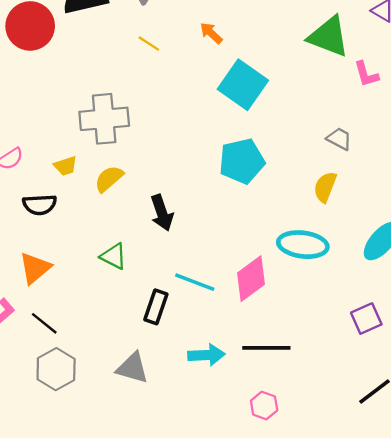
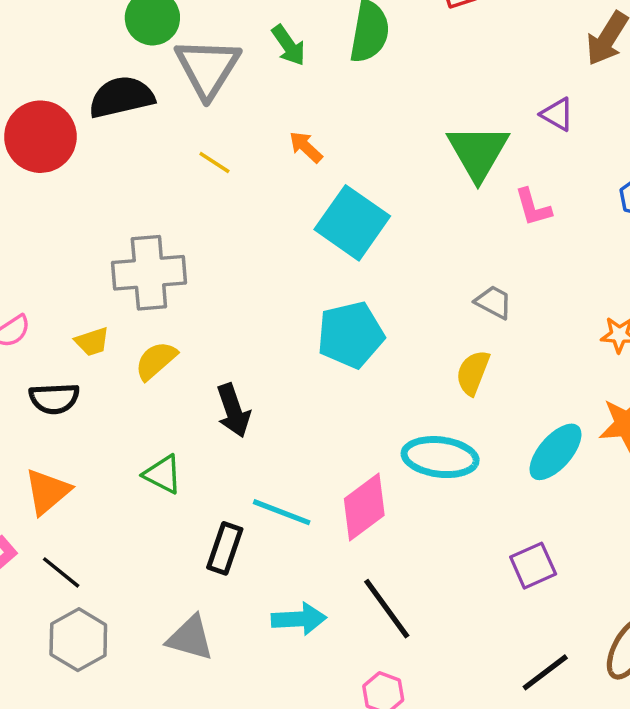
green triangle: (329, 37) -> (478, 152), turned 39
black line: (266, 348) -> (387, 609), turned 54

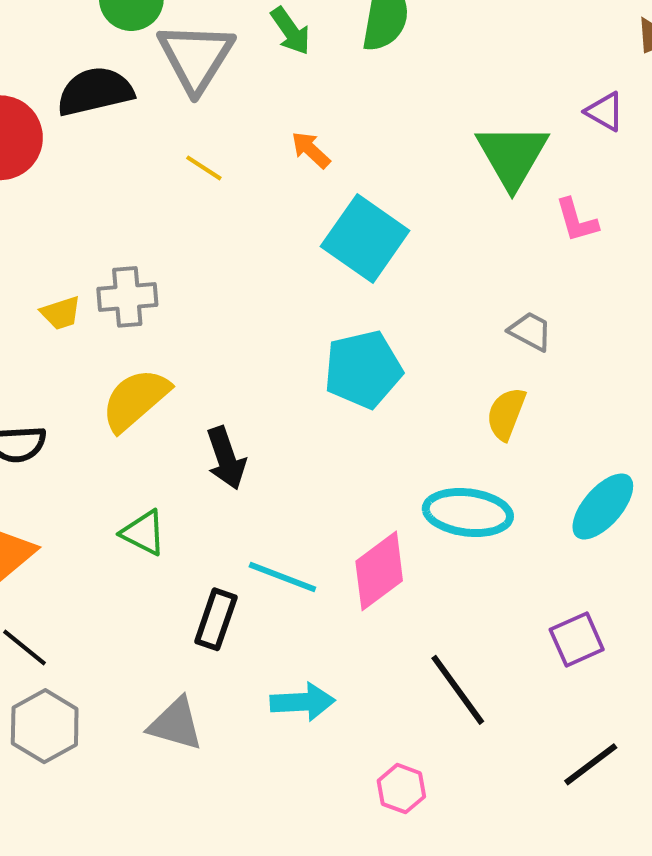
gray cross: (149, 273) -> (127, 297), size x0.7
yellow trapezoid: (92, 342) -> (61, 313), moved
yellow semicircle: (156, 361) -> (135, 400), size x1.4
black line: (387, 609) -> (458, 690), moved

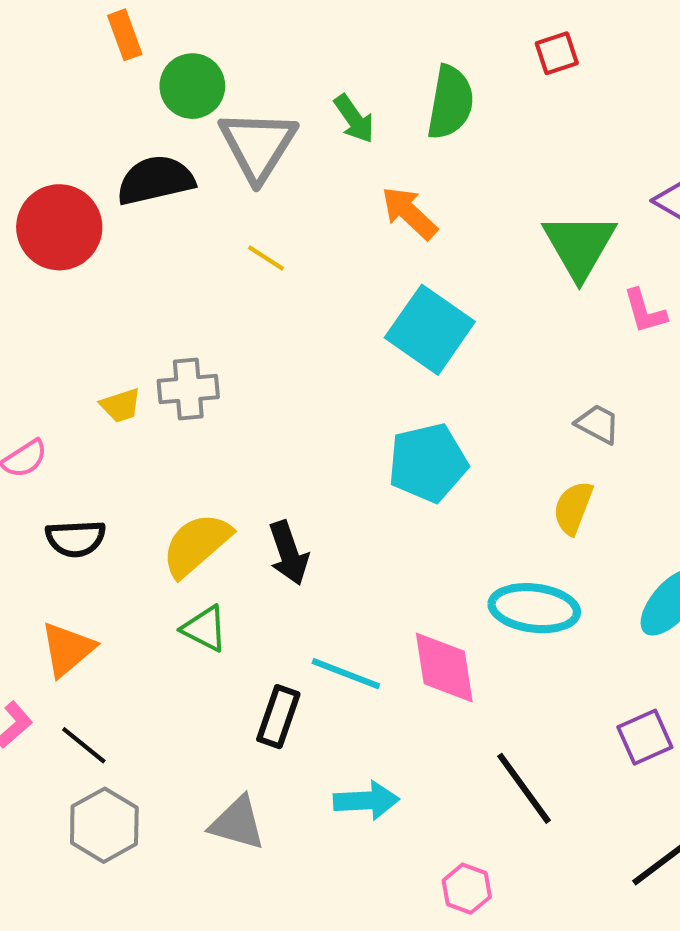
orange arrow: (311, 150) -> (409, 213), moved, size x1.4
yellow semicircle: (135, 400) -> (196, 545), moved
pink diamond: (379, 571) -> (444, 668), turned -62

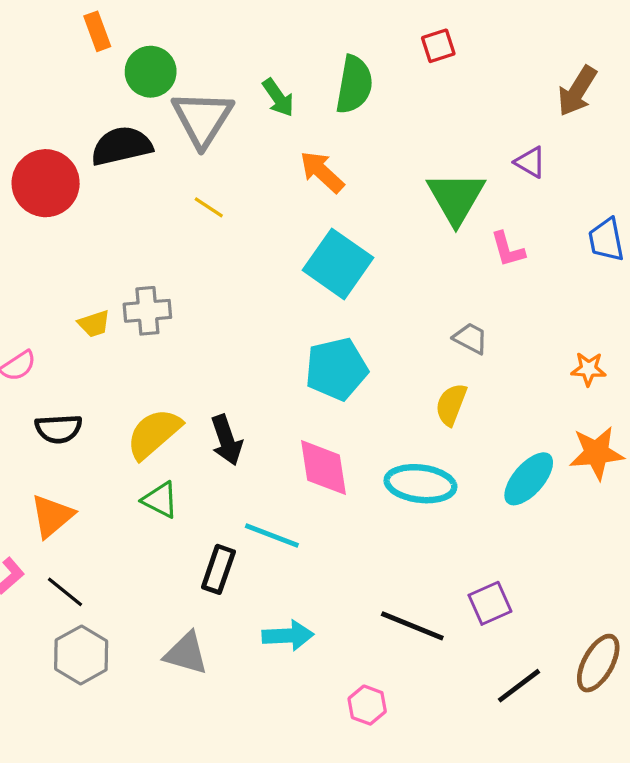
pink diamond: (444, 668) -> (323, 468), moved
purple square: (645, 737) -> (490, 603), moved
black line: (524, 788) -> (412, 626), turned -32

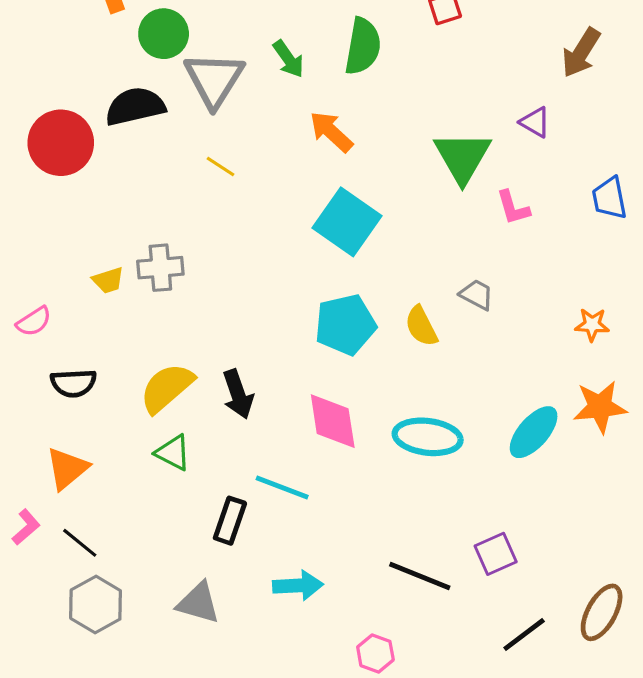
yellow semicircle: (451, 405) -> (421, 326), moved, turned -48

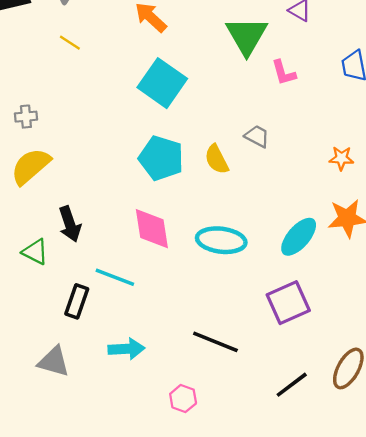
gray cross: (160, 268) -> (26, 117), size x0.7
cyan pentagon: (345, 325) -> (161, 158), turned 30
yellow semicircle: (167, 388) -> (31, 166), moved
black arrow: (238, 394) -> (70, 224), moved
purple square: (496, 554) -> (288, 303), moved, size x1.4

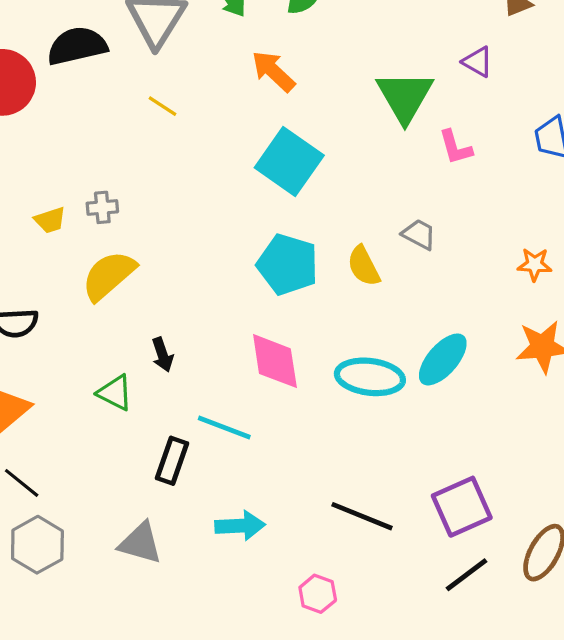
black arrow: (70, 224) -> (163, 355), size x0.7
cyan ellipse: (299, 237) -> (443, 359), moved
purple square: (288, 303) -> (462, 507), moved

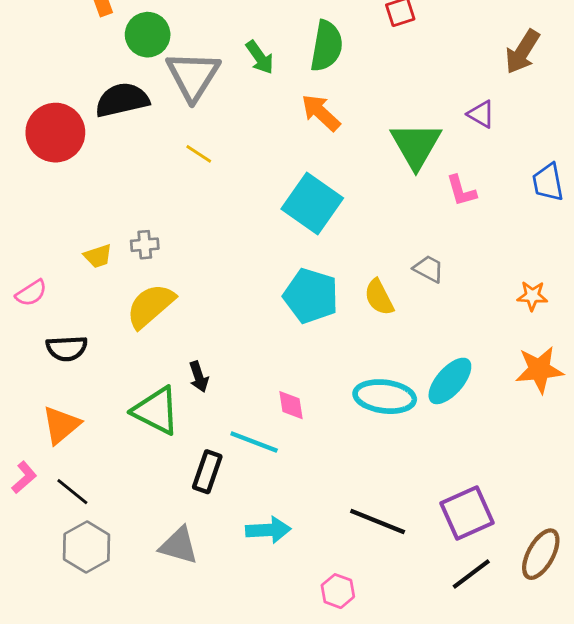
orange arrow: (273, 71) -> (321, 113), moved
pink diamond: (275, 361) -> (291, 405), moved, size x0.6
green triangle: (115, 393) -> (156, 411), size x1.5

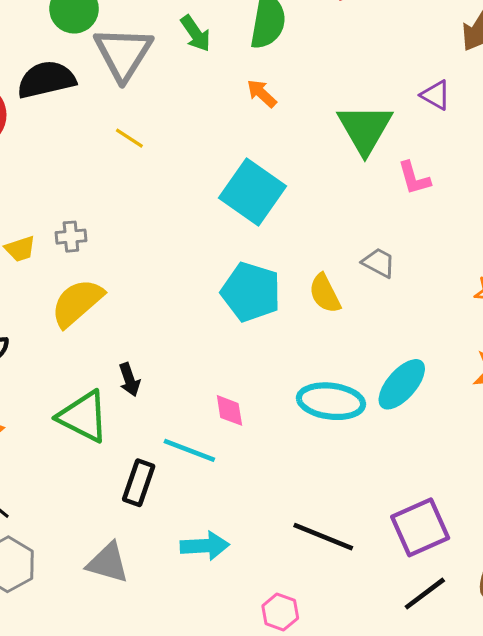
orange arrow: (321, 113) -> (262, 93), size x0.7

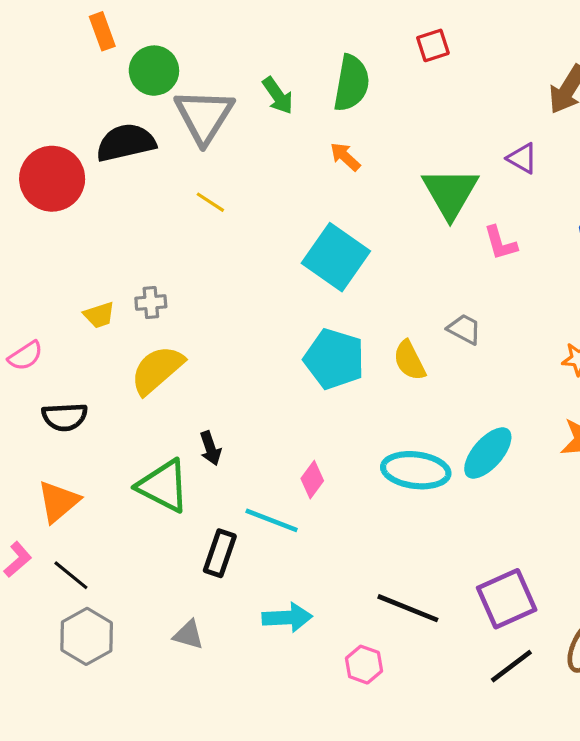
pink diamond: (229, 410) -> (312, 480), turned 45
gray triangle: (108, 563) -> (188, 635), size x0.7
pink hexagon: (280, 612) -> (364, 665), moved

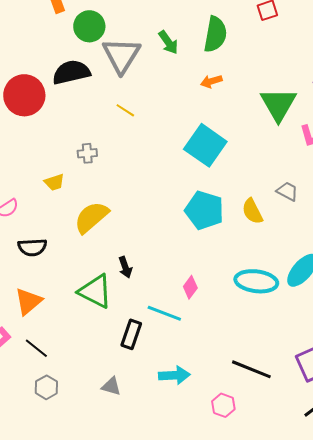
orange arrow: (345, 157) -> (211, 81), turned -60
gray cross: (151, 303) -> (87, 153), moved
gray hexagon: (87, 636) -> (46, 387), size x0.7

